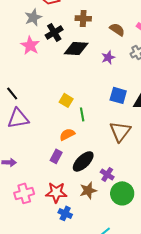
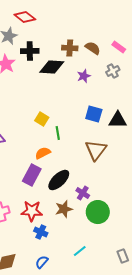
brown cross: (83, 18) -> (70, 48), moved
black cross: (54, 32) -> (30, 51), turned 30
purple rectangle: (56, 156) -> (32, 175), size x1.5

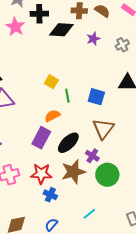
gray cross: (113, 71) -> (122, 45), moved
blue square: (94, 114) -> (96, 97), moved
brown triangle: (96, 150) -> (103, 129), moved
brown star: (64, 209) -> (73, 172), size x1.4

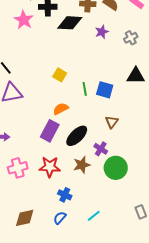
green line: (67, 96) -> (85, 89), moved
brown triangle: (103, 129) -> (112, 122), size x0.6
brown star: (73, 172) -> (82, 165), size x0.7
blue cross: (50, 195) -> (65, 195), moved
cyan line: (89, 214) -> (94, 216), moved

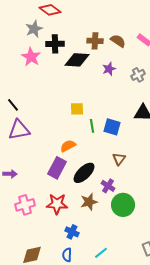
yellow square: (60, 75) -> (77, 109), moved, turned -32
blue semicircle: (60, 218) -> (67, 255), turned -40

